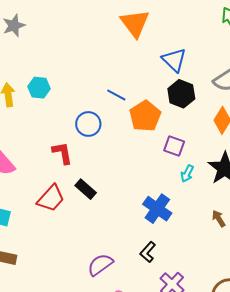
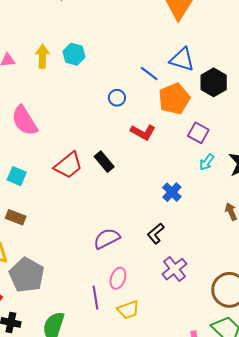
blue triangle: (174, 60) -> (182, 59), moved, turned -36
blue circle: (88, 124) -> (117, 98), size x0.7
red L-shape: (62, 153) -> (143, 132), moved, turned 120
blue cross: (157, 209) -> (172, 192), size x0.7

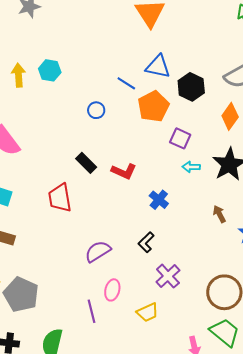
red L-shape: (143, 132) -> (124, 171), moved
black rectangle: (104, 162) -> (86, 163), moved
cyan arrow: (207, 162) -> (191, 167), turned 60
red trapezoid: (68, 165) -> (60, 198), moved, turned 124
yellow trapezoid: (128, 310) -> (147, 312), moved

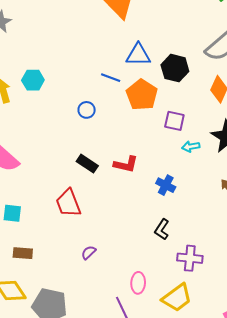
purple semicircle: (98, 251) -> (89, 252), moved, size x0.6
purple cross: (168, 276) -> (190, 258), turned -30
yellow trapezoid: (147, 312) -> (177, 298), size x1.4

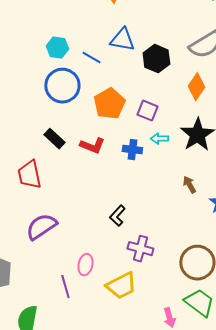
cyan hexagon: (33, 80) -> (57, 48), moved
orange pentagon: (142, 95) -> (109, 104), moved
blue circle: (87, 110) -> (62, 86), size x2.0
blue cross: (166, 185) -> (132, 150), moved, turned -30
purple semicircle: (89, 252) -> (41, 227), size x2.0

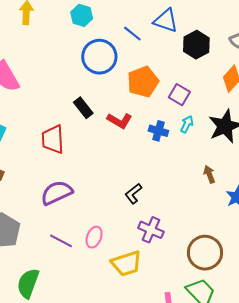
cyan hexagon: (57, 48) -> (82, 15), moved
cyan arrow: (159, 139) -> (187, 124), turned 108
purple line: (65, 287) -> (61, 241), moved, turned -55

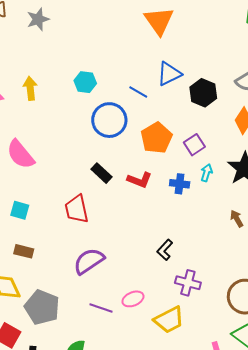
blue triangle: (166, 21) -> (169, 74), turned -36
purple square: (179, 95) -> (194, 145), turned 35
pink ellipse: (94, 237) -> (133, 299), turned 55

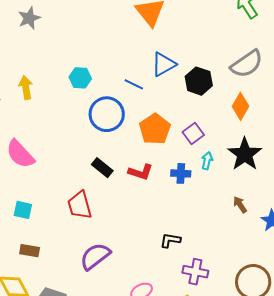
black L-shape: (165, 250) -> (170, 240), turned 60

